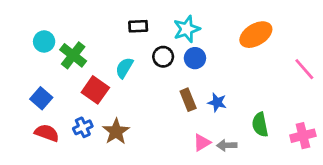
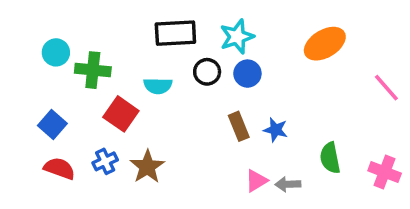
black rectangle: (138, 26) -> (175, 33), size x1.6
green cross: (73, 55) -> (93, 70), turned -32
cyan semicircle: (124, 68) -> (158, 86), turned -120
pink cross: (303, 136) -> (385, 172), turned 35

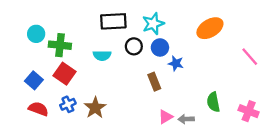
red square: (121, 114) -> (65, 74), moved
blue star: (276, 130) -> (176, 63), moved

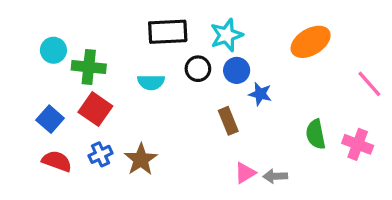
green semicircle: (213, 102) -> (316, 134), moved
pink cross: (249, 111) -> (358, 144), moved

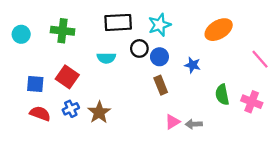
cyan circle: (53, 50) -> (21, 34), moved
green cross: (89, 67) -> (63, 31), moved
blue circle: (237, 70) -> (159, 57), moved
blue star: (260, 94) -> (193, 65), moved
blue square: (50, 119) -> (35, 84), turned -36

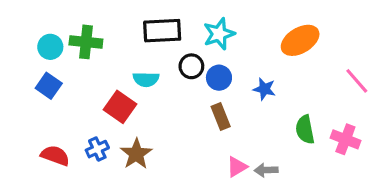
cyan circle: (21, 34) -> (50, 47), moved
red square: (67, 77) -> (120, 107), moved
blue square: (35, 84) -> (49, 86), moved, turned 30

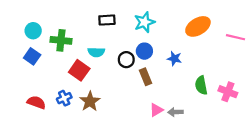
black rectangle: (162, 31) -> (107, 20), size x0.7
green cross: (86, 42) -> (61, 40), moved
black circle: (191, 66) -> (126, 60), moved
pink line: (357, 81) -> (235, 37), moved, turned -36

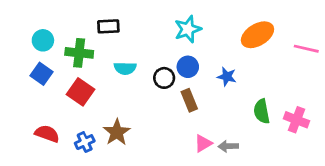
black rectangle: (107, 20) -> (108, 26), moved
red square: (79, 70) -> (81, 92), moved
blue cross: (64, 98) -> (85, 142), moved

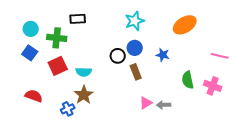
pink line: (306, 49) -> (220, 56), moved
cyan semicircle: (125, 68) -> (84, 72), moved
red square: (81, 92) -> (58, 66), turned 30
blue cross: (85, 142) -> (68, 109), moved

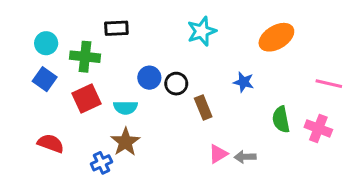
blue circle: (135, 48) -> (149, 78), moved

